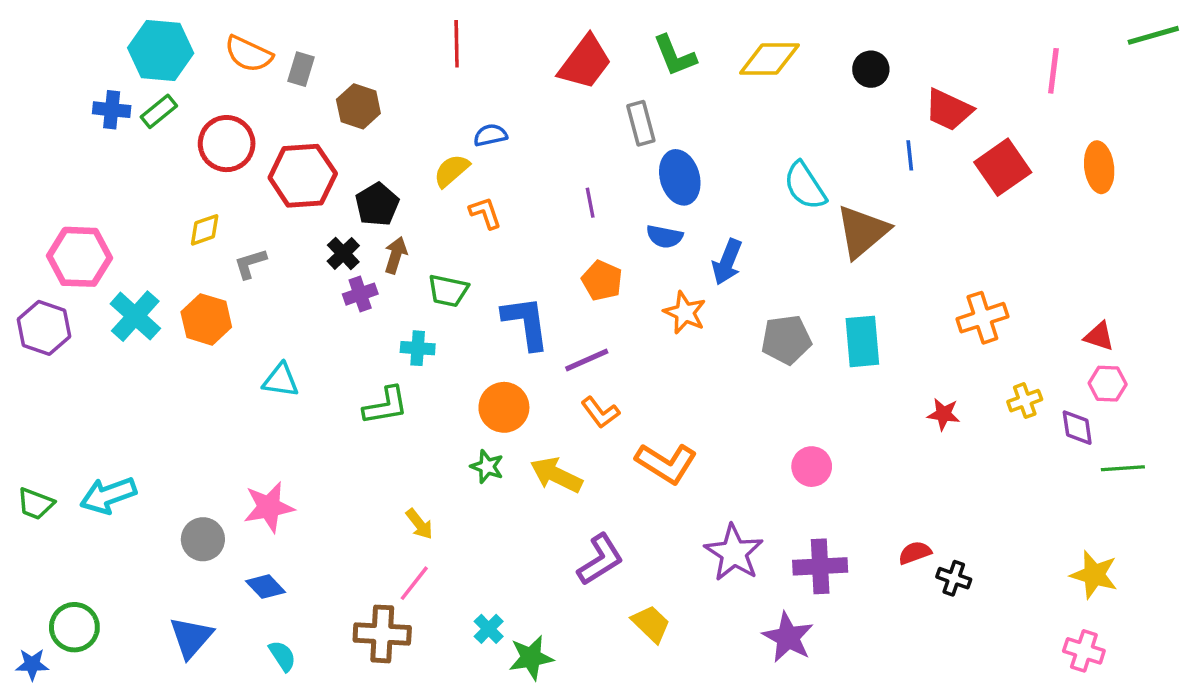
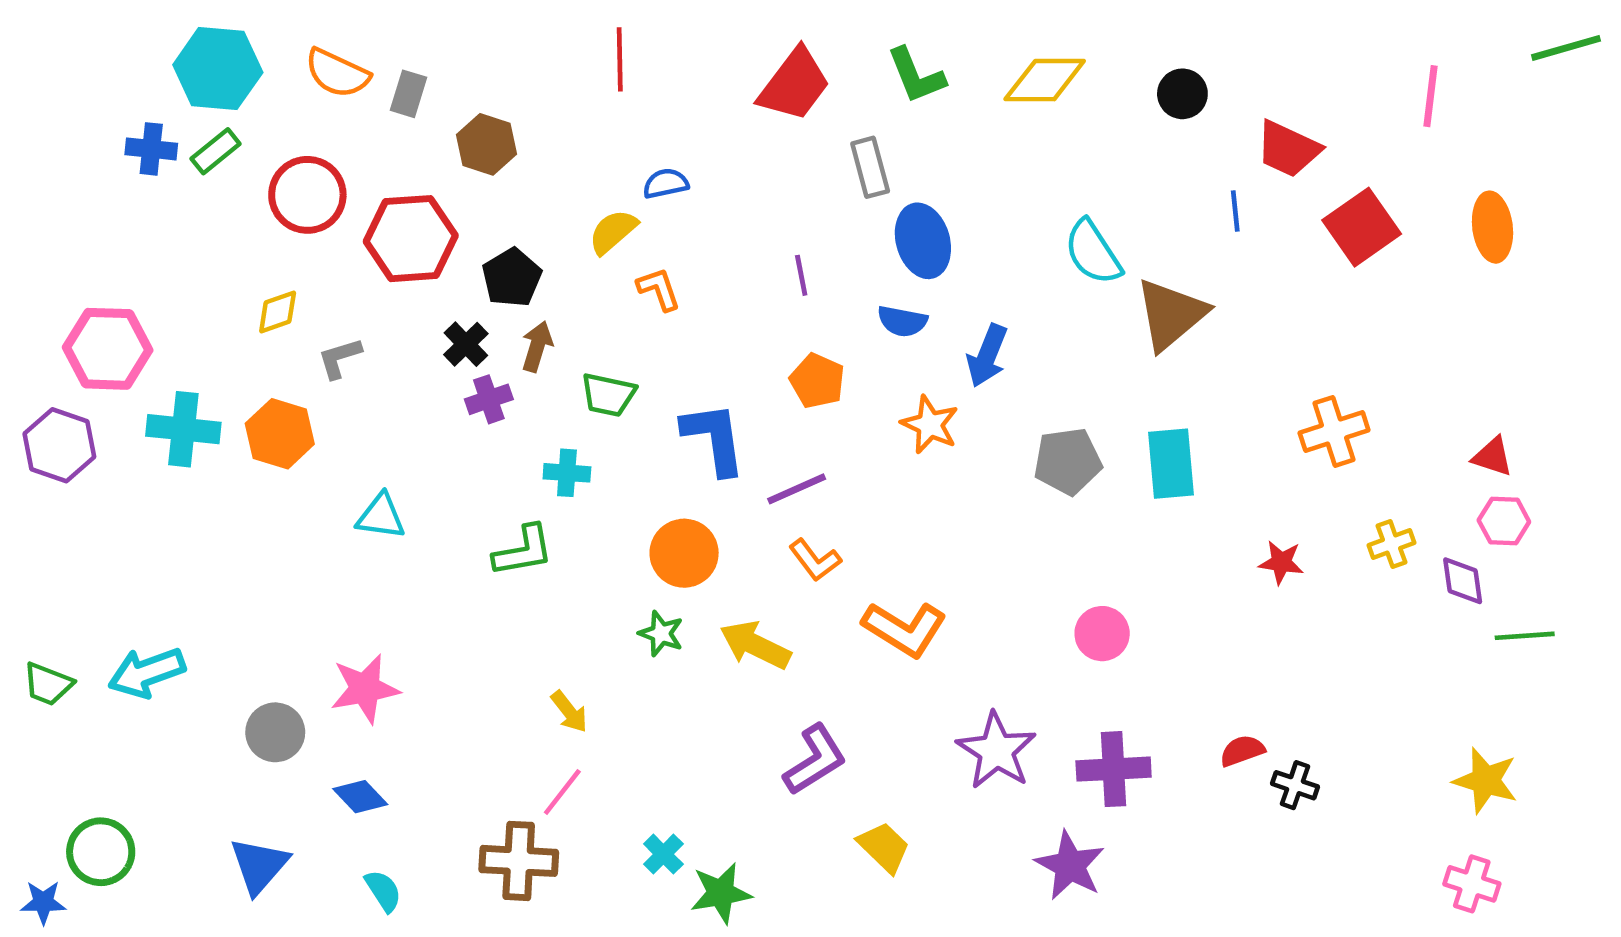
cyan cross: (135, 316) -> (183, 429), turned -36

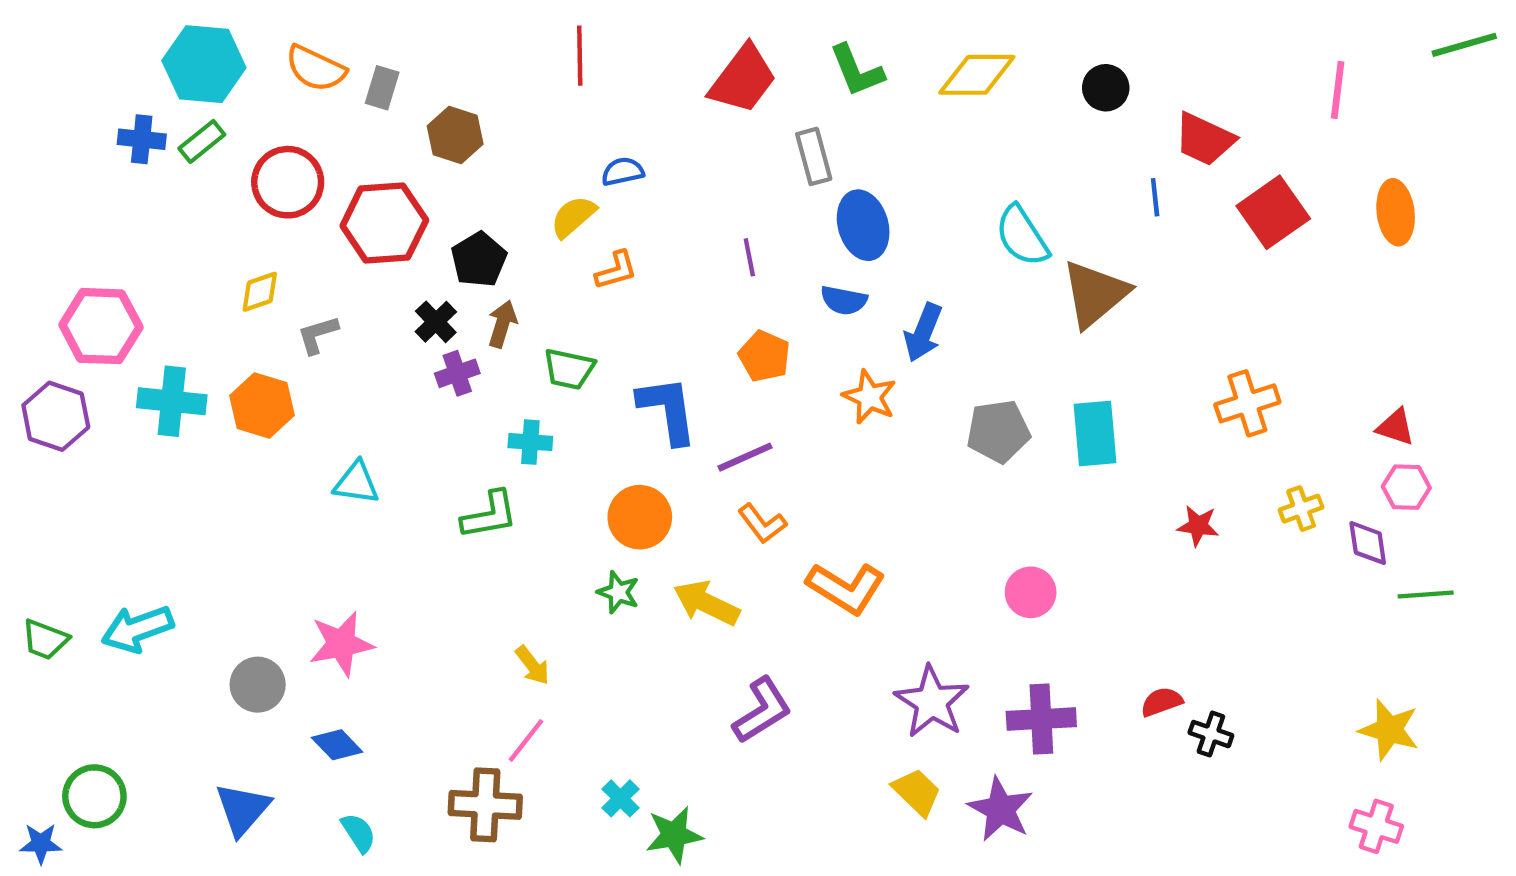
orange L-shape: (659, 289) -> (616, 270), turned 93
yellow trapezoid: (884, 847) -> (917, 792), moved

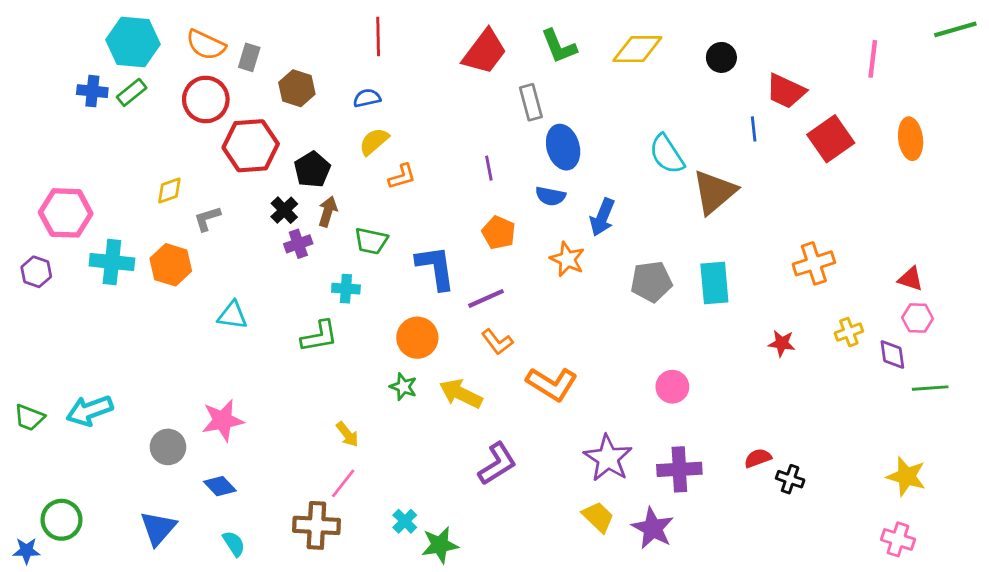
blue semicircle: (623, 171) -> (367, 98), moved
red circle: (288, 182) -> (206, 99), moved
purple hexagon: (56, 416) -> (36, 272), size x0.7

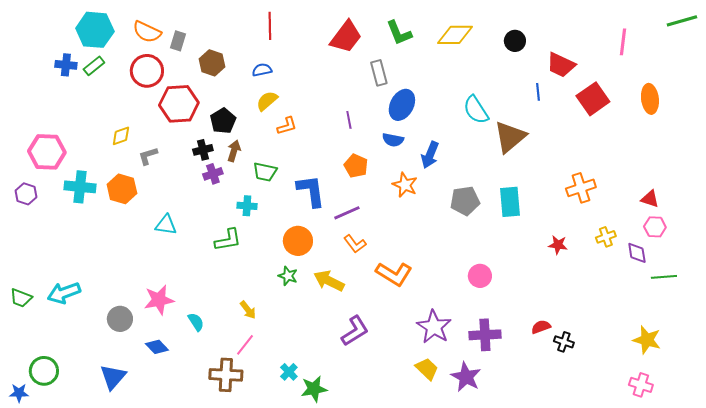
blue ellipse: (563, 147) -> (402, 105), turned 44
black cross: (284, 210) -> (203, 150), turned 30
cyan semicircle: (234, 544) -> (196, 322), moved

